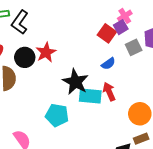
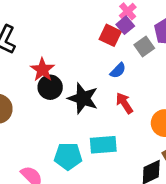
black circle: (25, 57) -> (50, 87), moved
cyan rectangle: (90, 96) -> (103, 145), moved
cyan pentagon: (57, 115) -> (68, 156), moved

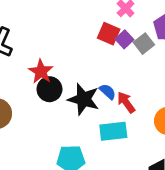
purple square: (125, 25) -> (124, 39), moved
blue semicircle: (118, 71) -> (108, 92), moved, turned -90
cyan rectangle: (103, 145) -> (113, 131), moved

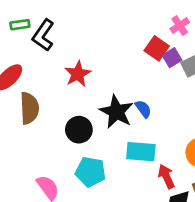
black circle: (49, 89) -> (79, 130), moved
red arrow: (126, 102) -> (166, 176), moved

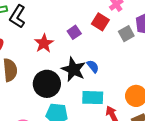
purple square: (172, 58) -> (74, 32), moved
black circle: (79, 130) -> (47, 84), size x1.4

